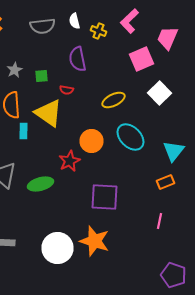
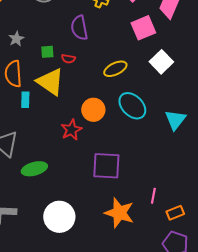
green square: (42, 76) -> (47, 52), moved
orange rectangle: (166, 182) -> (175, 213), moved
green ellipse: (40, 184) -> (34, 169), moved
pink line: (160, 221) -> (153, 196), moved
orange star: (94, 241) -> (119, 213), moved

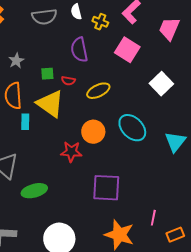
pink square: (143, 28) -> (127, 50), moved, turned -35
yellow ellipse: (115, 69) -> (98, 91), moved
red star: (71, 130) -> (71, 152), turned 30

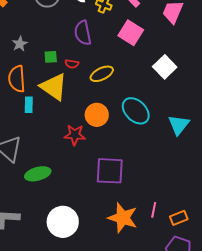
pink line: (153, 218) -> (154, 210), moved

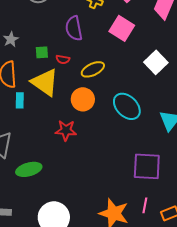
orange circle: (97, 115) -> (83, 99), moved
purple square: (110, 171) -> (147, 166), moved

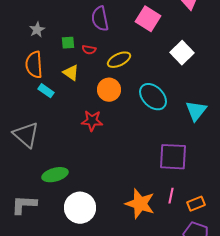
yellow triangle: (45, 82) -> (71, 73), size x0.6
cyan rectangle: (20, 100) -> (46, 91), turned -56
green ellipse: (29, 169) -> (55, 175), moved

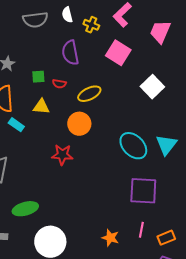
yellow triangle: (71, 73) -> (41, 107), turned -30
cyan ellipse: (153, 97) -> (133, 146), moved
orange star: (140, 204) -> (110, 238), size x0.6

